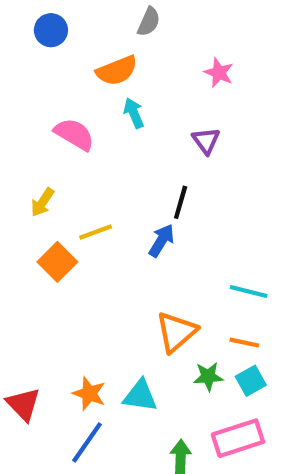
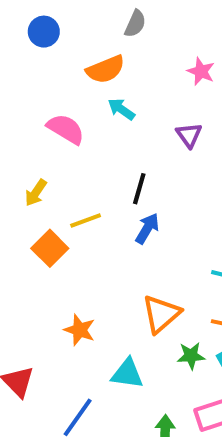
cyan arrow: (134, 113) -> (121, 109), turned -32
black line: (181, 202) -> (139, 189), moved
orange star: (89, 394) -> (80, 330), moved

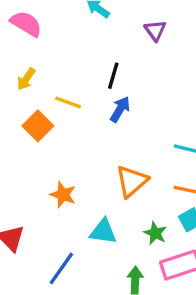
pink semicircle: (66, 129) -> (26, 24), moved
yellow line: (86, 221) -> (68, 102), turned 40
green star: (191, 356) -> (155, 233), moved, turned 30

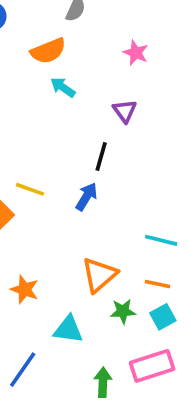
black line: (113, 76) -> (101, 156), moved
green star: (155, 233) -> (123, 311), moved, turned -30

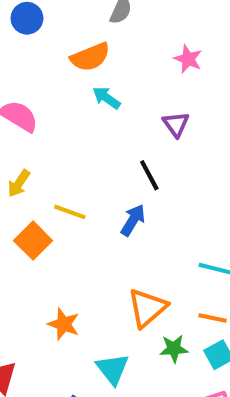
black line: (101, 156) -> (149, 175), turned -44
cyan triangle: (68, 330) -> (113, 369), turned 44

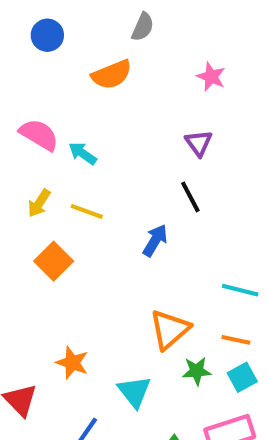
cyan arrow: (107, 98) -> (83, 153), moved
black line: (149, 175) -> (190, 197), moved
yellow line: (70, 212) -> (87, 211), moved
orange star: (64, 324) -> (72, 363), moved

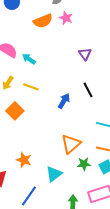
pink star: (211, 77) -> (66, 18), moved
black line: (190, 197) -> (88, 90), moved
cyan triangle: (134, 392) -> (54, 174), turned 30

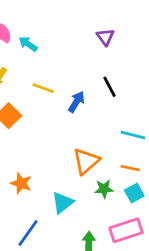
yellow line: (31, 87) -> (43, 88), moved

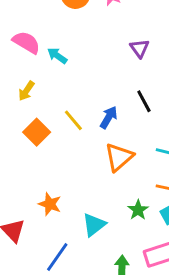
yellow line: (43, 88) -> (73, 120), moved, turned 30
orange triangle: (86, 161) -> (119, 157), moved
green star: (104, 189) -> (138, 210), turned -30

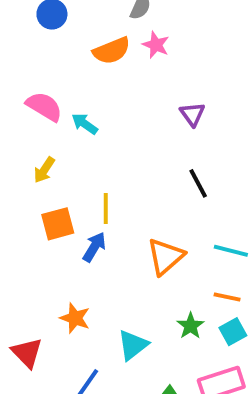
blue arrow: (109, 117) -> (94, 247), moved
yellow line: (73, 120) -> (106, 208), turned 40
orange square: (37, 132) -> (58, 224), turned 30

